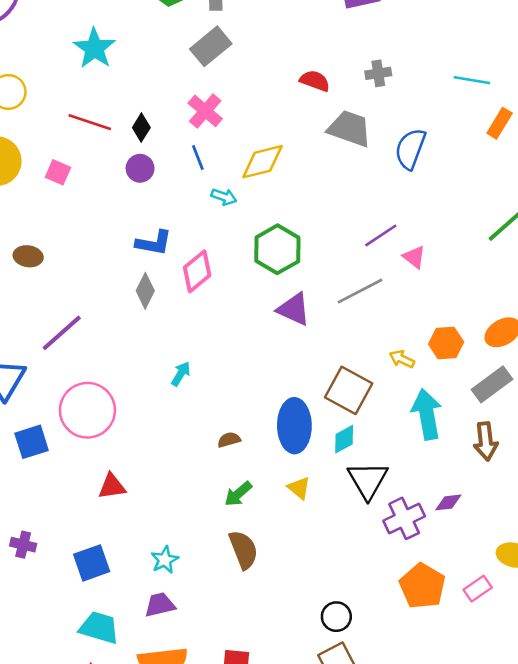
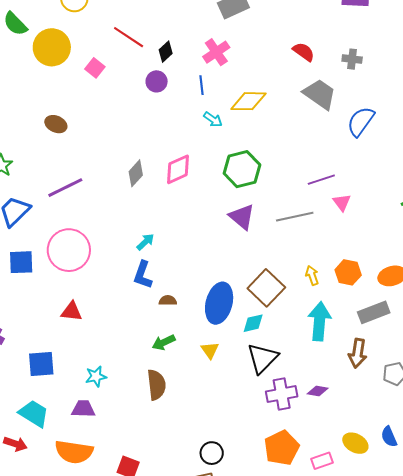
blue L-shape: (154, 243) -> (143, 275), moved, turned 84
yellow arrow: (402, 359) -> (312, 275), turned 30

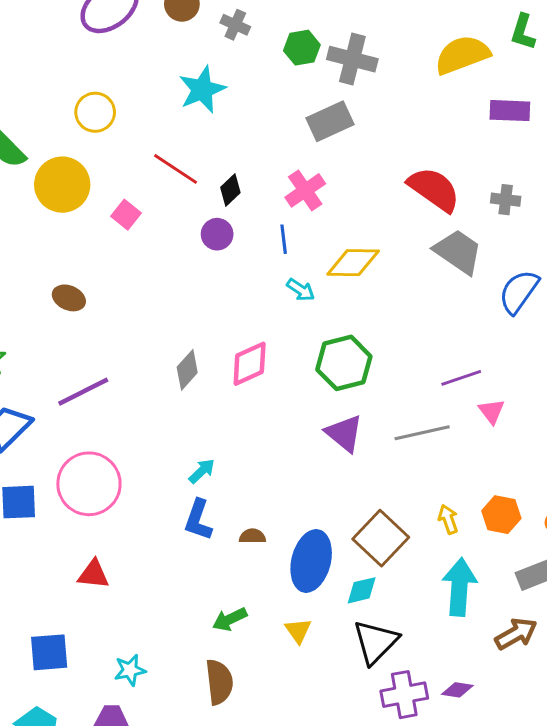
red semicircle: (304, 52) -> (434, 189), size x1.6
brown semicircle: (168, 300) -> (252, 536), moved
brown arrow: (358, 353) -> (516, 634), turned -128

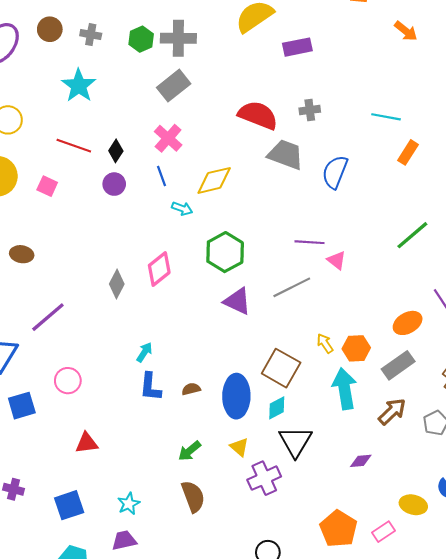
purple line: (461, 378) -> (310, 242), turned 36
pink circle: (89, 484) -> (68, 381), size x0.6
orange hexagon: (501, 515) -> (356, 348), moved
purple cross: (404, 695) -> (264, 478), moved

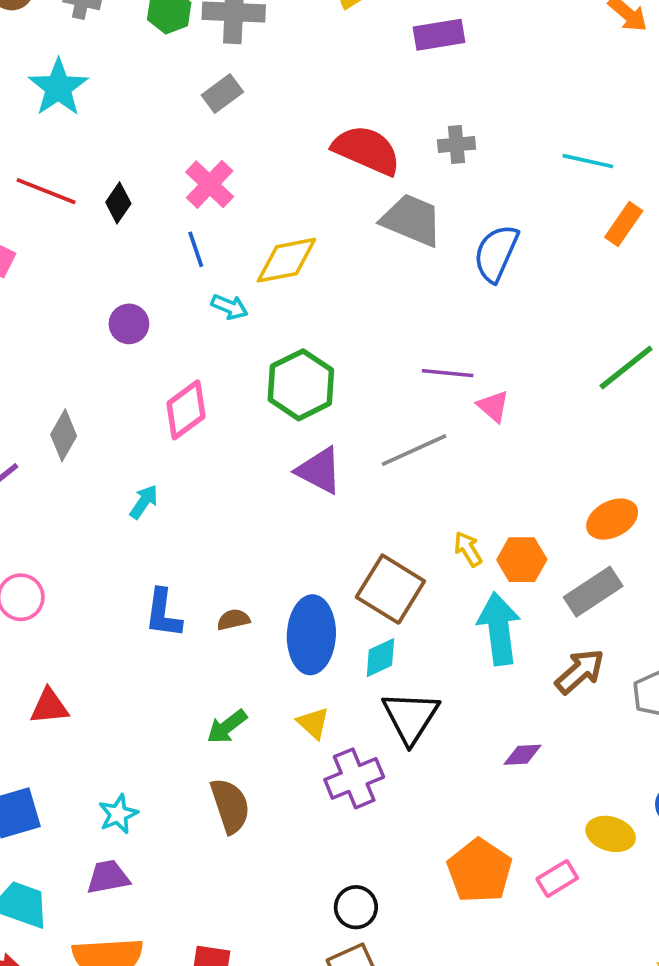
gray rectangle: (174, 86) -> (222, 94), size x0.7
purple circle: (114, 184) -> (129, 324), moved
gray diamond: (117, 284) -> (64, 435), moved
cyan arrow: (144, 352) -> (144, 502), moved

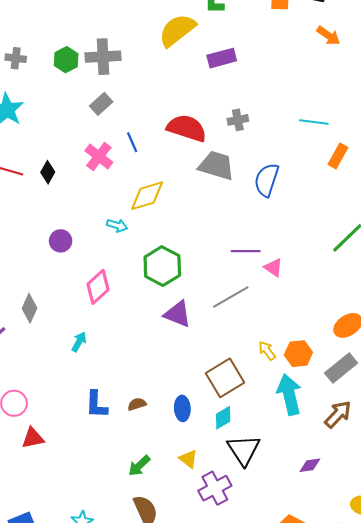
blue line: (196, 249) -> (132, 142), moved
brown square: (390, 589) -> (225, 378), turned 33
blue ellipse: (311, 635) -> (182, 408), size x0.6
red triangle: (49, 706) -> (33, 438), moved

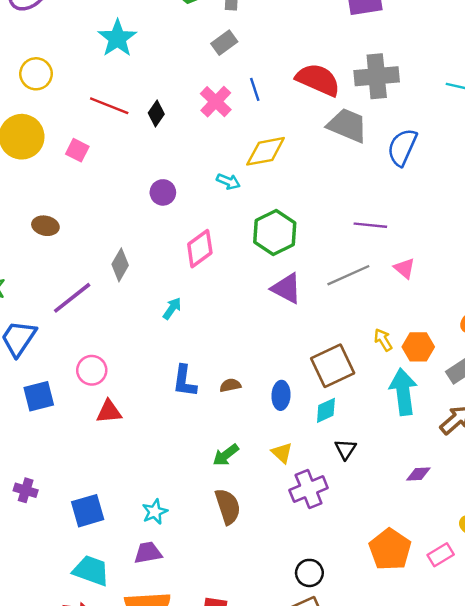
gray cross: (238, 120) -> (377, 76), size x1.8
pink triangle: (274, 268) -> (404, 268), moved
black triangle: (244, 450) -> (345, 449), size x0.6

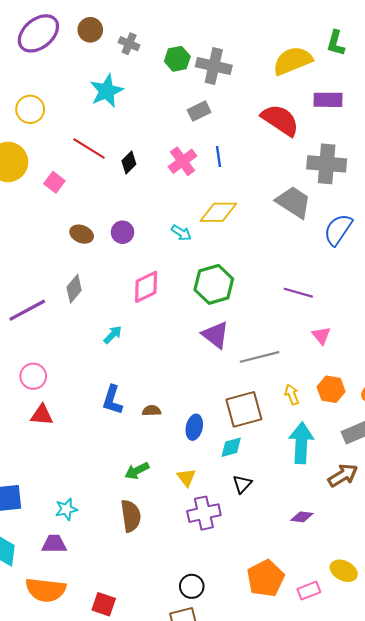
red semicircle: (318, 80) -> (280, 120), moved
brown ellipse: (45, 226) -> (82, 234), moved
gray line: (348, 275) -> (260, 357), moved
orange hexagon: (418, 347) -> (331, 389), moved

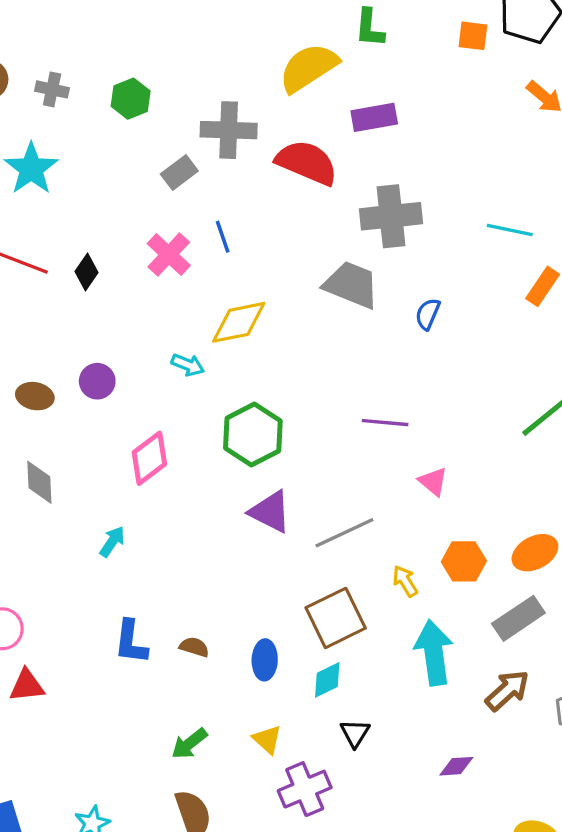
gray cross: (214, 66) -> (229, 130), moved
blue semicircle: (338, 230) -> (428, 314), size x0.6
gray diamond: (74, 289) -> (39, 482), turned -32
brown semicircle: (152, 411) -> (194, 647), turned 30

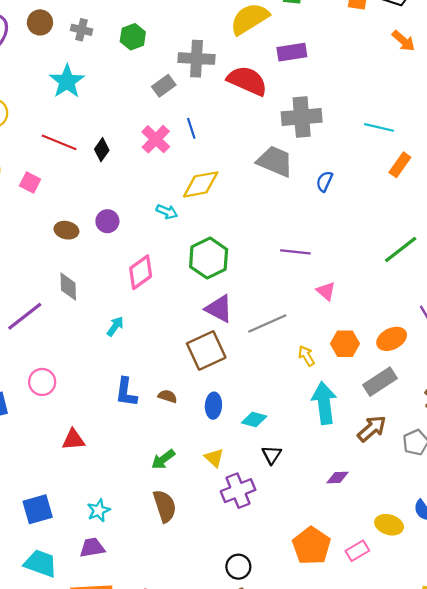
brown square: (336, 618) -> (206, 350), moved
cyan diamond: (327, 680) -> (254, 419), turned 40
red triangle: (27, 686) -> (73, 440), moved

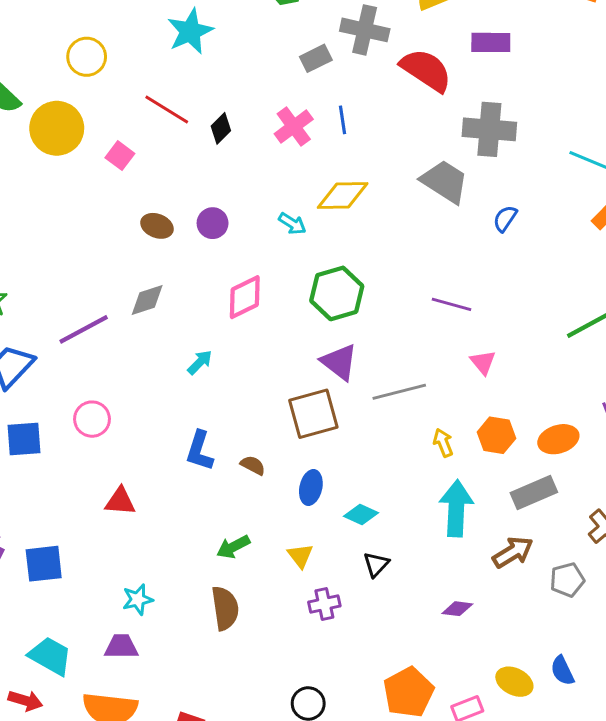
gray diamond: (68, 287) -> (147, 300), turned 64
purple cross: (238, 491) -> (324, 604), size x0.7
blue square: (38, 509) -> (44, 564), moved

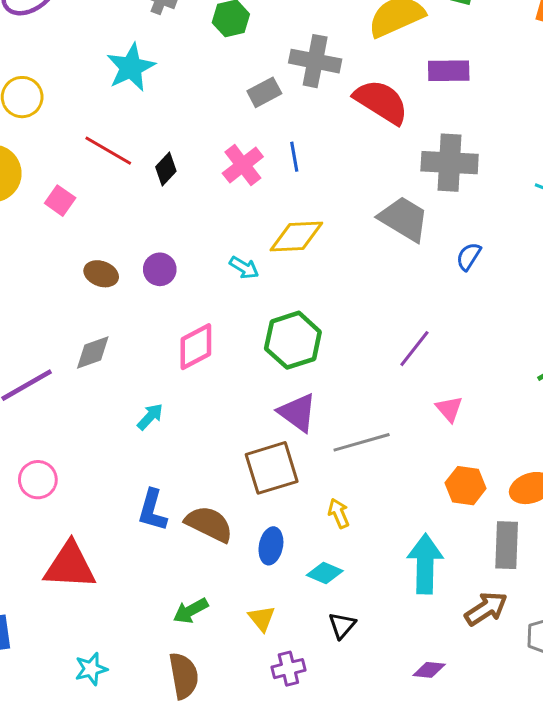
purple line: (451, 304) -> (414, 349), turned -66
yellow arrow: (443, 443) -> (339, 513), moved
brown semicircle: (253, 465) -> (209, 524), size x1.8
gray rectangle: (534, 493) -> (507, 545), turned -63
red triangle: (120, 501) -> (70, 566), size x1.6

